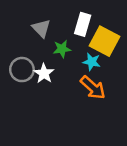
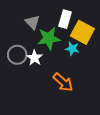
green star: (62, 49) -> (49, 38), size x1.6
orange arrow: (93, 88) -> (63, 82), moved

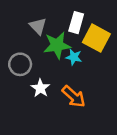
cyan star: (72, 49) -> (74, 57), moved
white star: (35, 58) -> (40, 88), moved

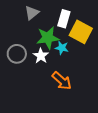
gray triangle: (38, 26) -> (32, 13), moved, turned 35
white star: (40, 88) -> (41, 56), moved

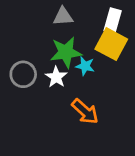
gray triangle: (32, 13) -> (63, 17), moved, turned 35
white rectangle: (64, 19) -> (113, 21), moved

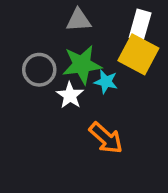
gray circle: (23, 74) -> (39, 70), moved

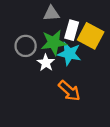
white rectangle: (140, 25) -> (72, 30), moved
cyan star: (106, 82) -> (69, 54), size x1.5

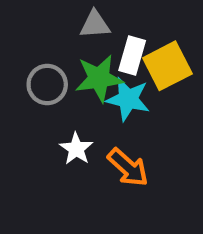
yellow square: (91, 36) -> (167, 66), turned 35
white star: (46, 63) -> (76, 149), moved

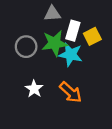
yellow square: (167, 66) -> (92, 36), size x0.7
white star: (76, 149) -> (34, 89), moved

